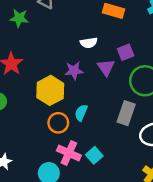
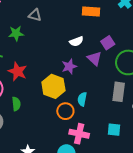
cyan square: (94, 155) -> (114, 130), moved, turned -32

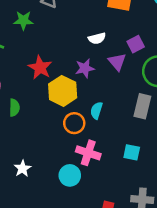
red star: (17, 71) -> (40, 68), moved

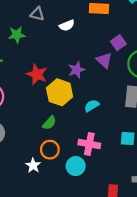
white semicircle: (97, 38) -> (67, 25), moved
green semicircle: (14, 108) -> (49, 123), moved, turned 48
cyan semicircle: (96, 110) -> (92, 106), turned 48
orange circle: (74, 123) -> (50, 150), moved

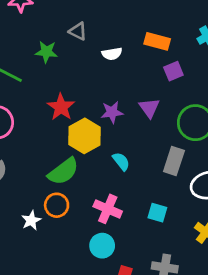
purple square: (118, 43) -> (173, 71), moved
cyan semicircle: (92, 106) -> (121, 161), turned 72
green semicircle: (49, 123) -> (63, 171), size x1.6
cyan circle: (76, 166) -> (102, 246), moved

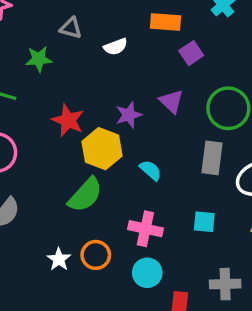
orange circle: (57, 205) -> (96, 255), moved

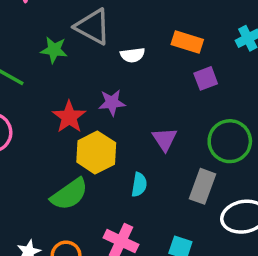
gray triangle: (71, 28) -> (93, 27), size x1.6
purple triangle: (171, 101) -> (165, 139), moved
purple star: (129, 115) -> (112, 103), moved
cyan semicircle: (150, 170) -> (139, 185), turned 45

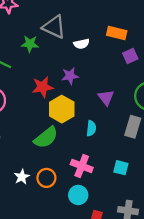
red star: (69, 117) -> (43, 87), turned 30

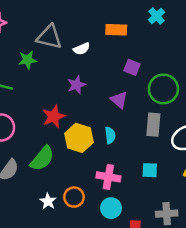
purple square: (130, 56) -> (132, 67), moved, turned -32
red star: (43, 87) -> (54, 116), moved
yellow hexagon: (62, 109) -> (79, 138), moved
green semicircle: (46, 138) -> (42, 158), moved

